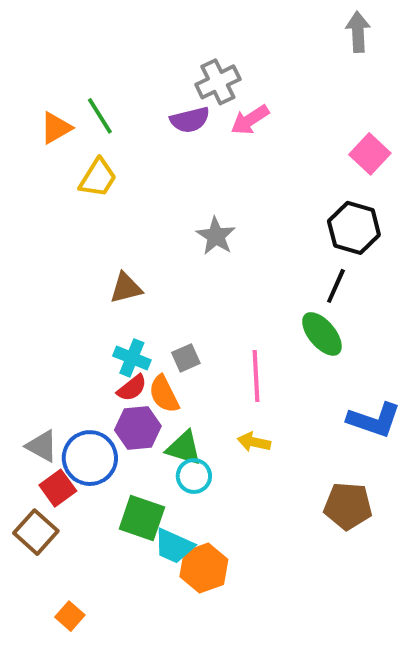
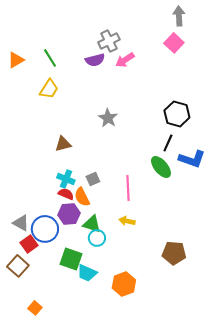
orange triangle: (56, 128) -> (16, 60), moved
pink square: (370, 154) -> (174, 43), moved
red semicircle: (132, 388) -> (66, 194), turned -119
blue L-shape: (374, 420) -> (192, 159), moved
orange hexagon: (204, 568) -> (124, 284), moved

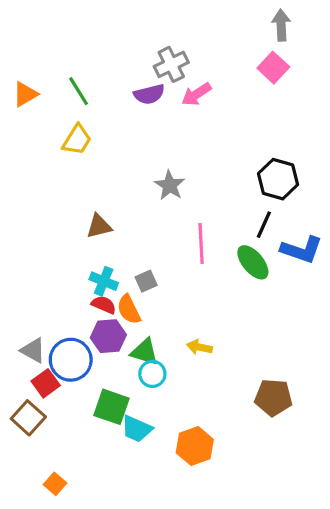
pink line: (128, 188) -> (201, 243), moved

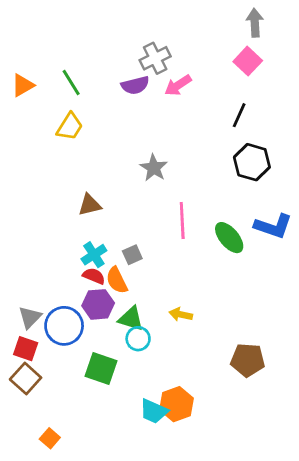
black line: (264, 225) -> (239, 115), moved
cyan cross: (104, 281) -> (94, 255), turned 35
gray triangle: (33, 350) -> (30, 317), turned 45
red square: (46, 383) -> (26, 349), moved, turned -35
cyan trapezoid: (137, 429) -> (154, 411), moved

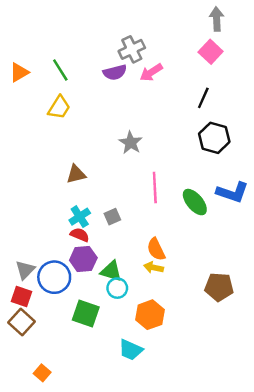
orange semicircle: (117, 280) -> (156, 249), moved
brown pentagon: (248, 360) -> (219, 287), moved
orange hexagon: (176, 404) -> (150, 315), moved

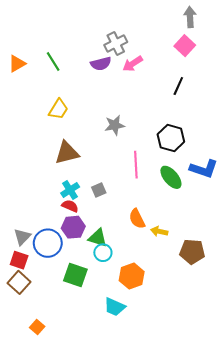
yellow trapezoid: (59, 108) -> (58, 109), moved
black hexagon: (214, 138) -> (171, 138), moved
gray star: (131, 143) -> (115, 125), turned 30
brown triangle: (76, 174) -> (67, 153), size x1.4
yellow arrow: (154, 267) -> (159, 231), moved

